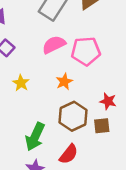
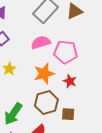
orange star: (64, 82) -> (44, 74), size x1.5
red star: (108, 101) -> (70, 81), moved

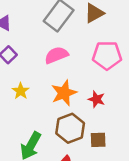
pink pentagon: (66, 52) -> (107, 55), moved

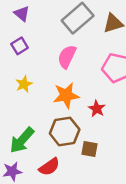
pink semicircle: (56, 55) -> (67, 57), turned -55

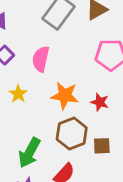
pink semicircle: (67, 57) -> (41, 59), moved
orange star: (66, 95) -> (65, 96), turned 30

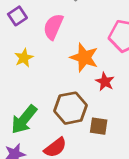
orange star: (65, 96) -> (84, 57), moved

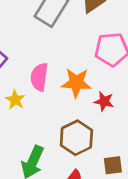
pink semicircle: (53, 27) -> (39, 77), moved
brown square: (99, 126) -> (113, 165), moved

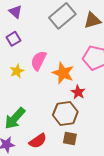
brown hexagon: (76, 138) -> (65, 113), moved

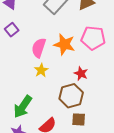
yellow star: (17, 71) -> (41, 70), moved
orange star: (63, 73) -> (64, 44), moved

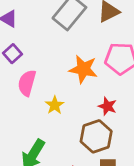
pink semicircle: (39, 48) -> (27, 83), moved

